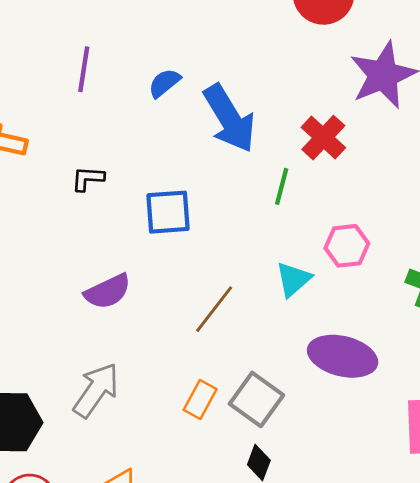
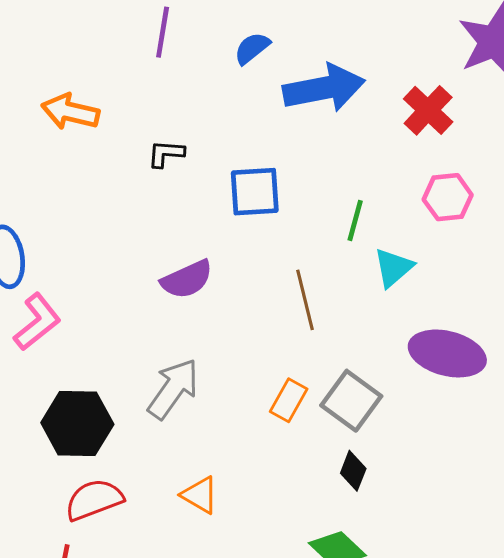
blue arrow: (229, 118) -> (324, 88), turned -70
green line: (282, 186) -> (355, 221), moved
pink hexagon: (347, 246) -> (448, 197), moved
brown line: (214, 309) -> (305, 300), turned -52

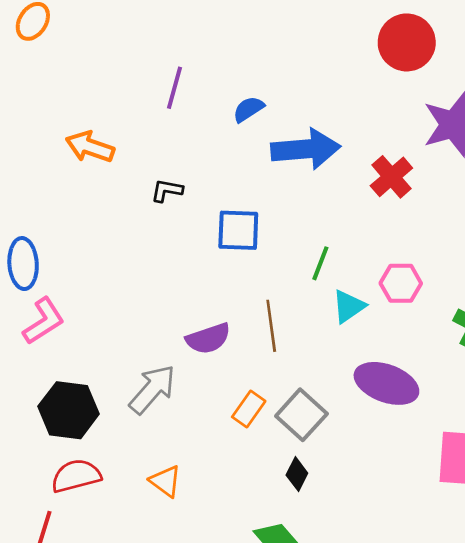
pink hexagon: (448, 197) -> (401, 283), moved
purple semicircle: (187, 279) -> (208, 339), moved

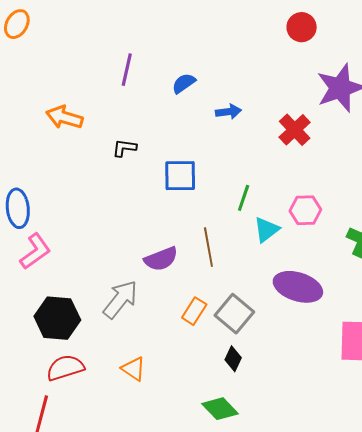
red circle: (407, 42) -> (302, 27), size x0.7
blue arrow: (306, 149) -> (228, 112), size x0.5

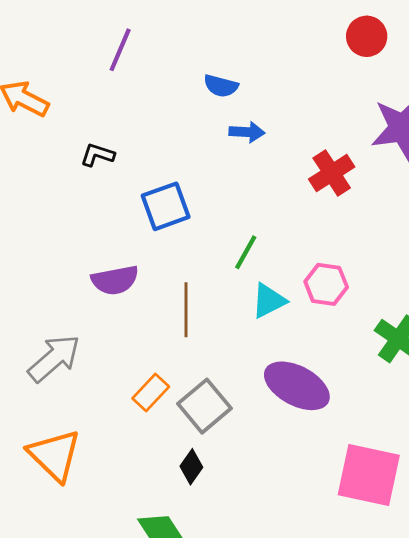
blue semicircle: (184, 83) -> (221, 86), moved, turned -140
blue square: (180, 176) -> (166, 206), turned -30
purple semicircle: (161, 259) -> (115, 280), moved
orange triangle: (133, 369) -> (54, 455), size x1.6

